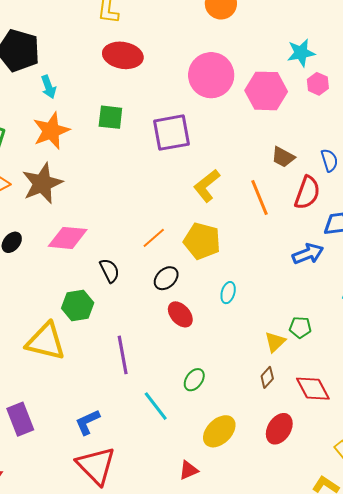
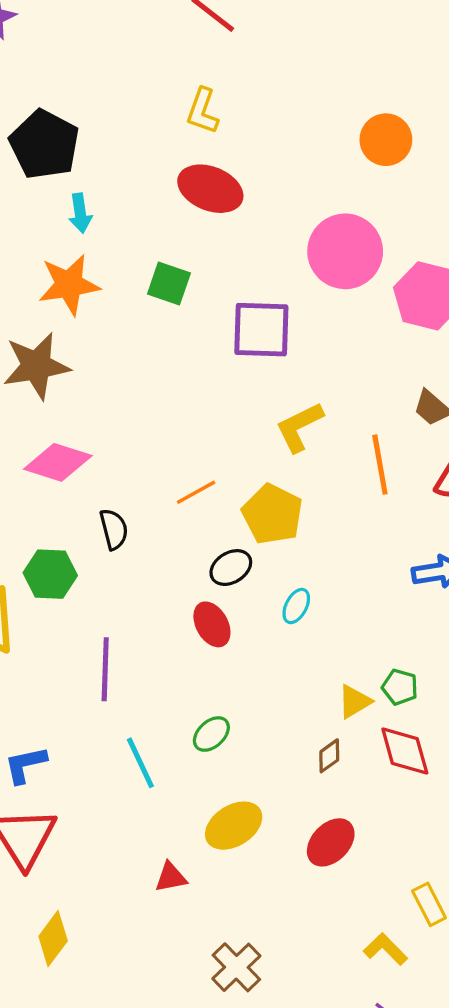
black ellipse: (166, 278) -> (231, 568), moved
red diamond: (313, 389) -> (405, 751), moved

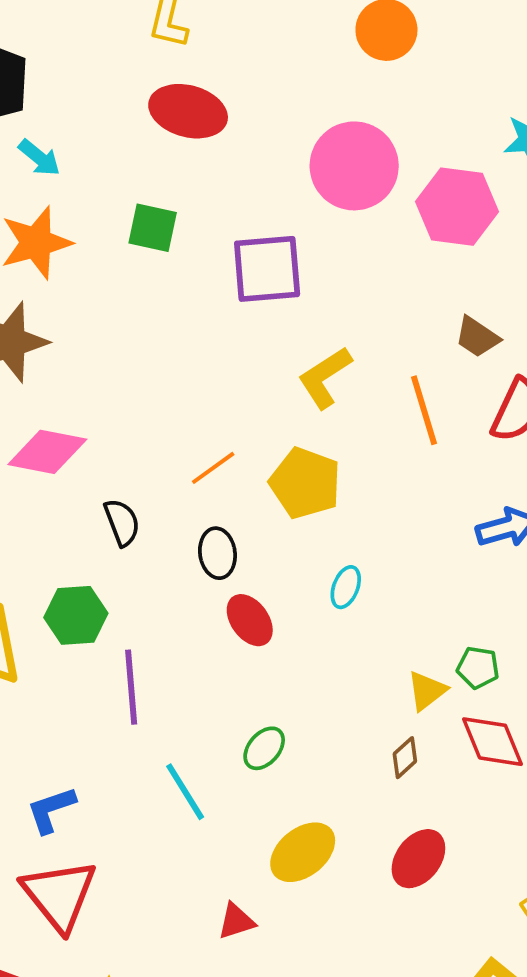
cyan arrow: (80, 213) -> (39, 158), turned -36
black ellipse: (231, 568) -> (217, 553), moved, turned -60
green hexagon: (50, 574) -> (76, 615), moved

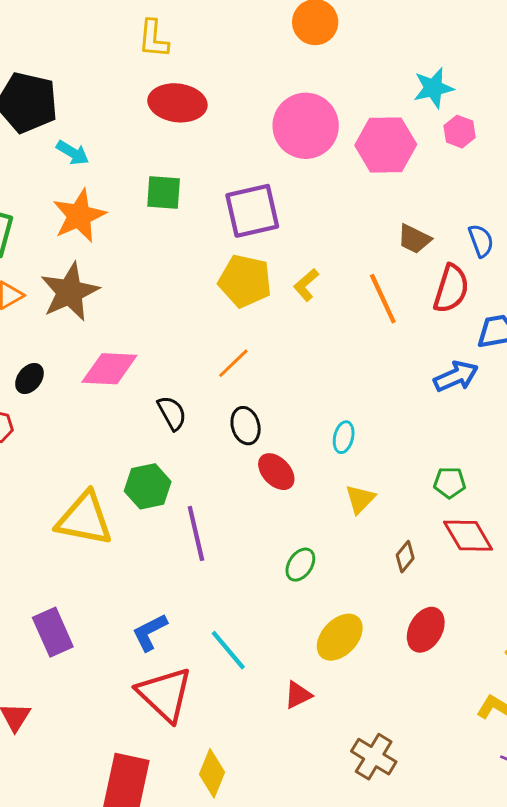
yellow L-shape: (325, 377) -> (306, 285), size x0.7
yellow pentagon: (305, 483) -> (245, 281), moved
yellow triangle: (427, 691) -> (360, 499), moved
cyan line: (185, 792) -> (228, 650), moved

